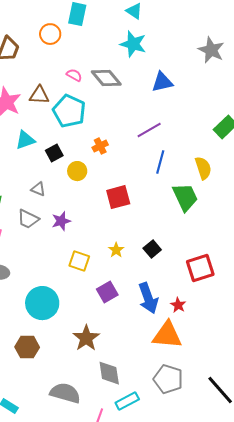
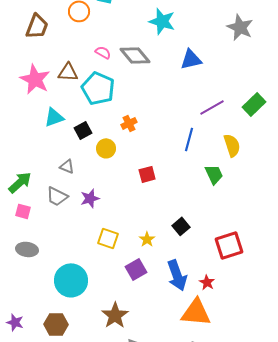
purple line: (149, 130) -> (212, 107), moved
red square: (118, 197) -> (147, 174), size x0.7
green trapezoid: (185, 197) -> (214, 174), size x0.7
yellow star: (116, 250) -> (147, 239), moved

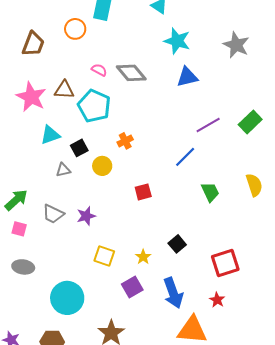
cyan star: (162, 21) -> (177, 41), moved
blue line: (189, 139) -> (185, 157), turned 30
yellow semicircle: (232, 145) -> (254, 185), moved
gray triangle: (67, 166) -> (63, 170), moved, turned -35
red star: (207, 282) -> (217, 300), moved

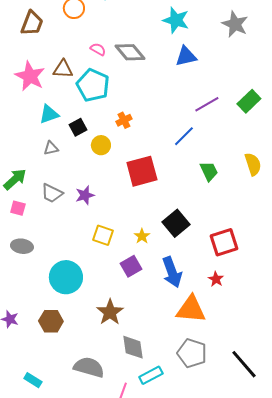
gray triangle: (63, 170) -> (51, 148), moved
red square: (143, 192) -> (142, 171), size x1.8
black square: (177, 244) -> (176, 223), size x1.5

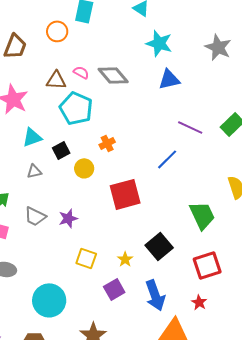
brown triangle: (63, 69) -> (56, 80), moved
purple line: (207, 104) -> (190, 127), turned 55
green trapezoid: (209, 171) -> (202, 215), moved, size x1.4

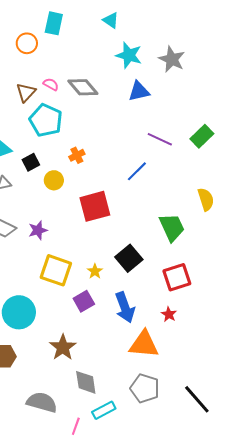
gray star: (218, 47) -> (172, 59), moved
brown triangle: (56, 80) -> (26, 92), turned -50
yellow square: (86, 258) -> (56, 270), size x1.5

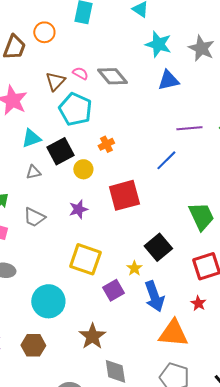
orange circle: (27, 43) -> (44, 32), moved
purple line: (160, 139) -> (189, 128), turned -30
black square: (31, 162) -> (60, 151), size x1.5
purple star: (38, 230) -> (78, 209), moved
yellow star: (95, 271) -> (134, 268), moved

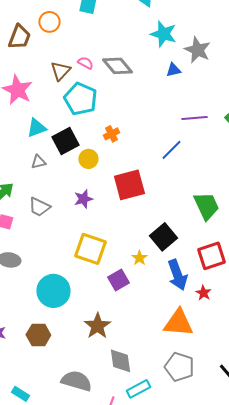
gray star: (201, 48) -> (197, 50), moved
blue triangle: (168, 80) -> (173, 70), size x0.7
blue arrow: (154, 296) -> (177, 275), moved

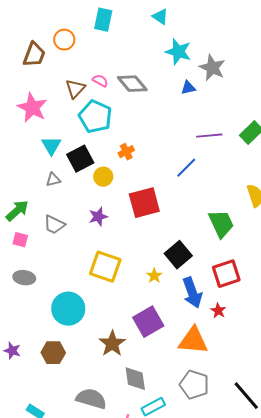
cyan triangle: (36, 128) -> (51, 146), turned -40
purple square: (118, 280) -> (148, 322), moved, size x1.4

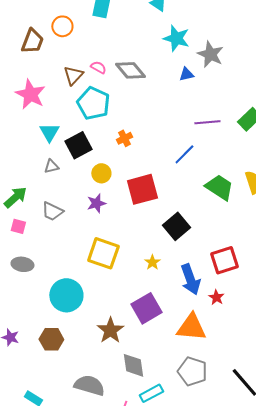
yellow circle: (103, 177) -> (101, 173), moved
green trapezoid: (221, 224) -> (219, 187), moved, turned -32
black square: (178, 255) -> (176, 226), moved

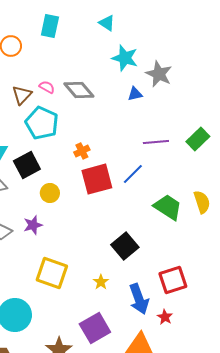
orange cross: (124, 138) -> (82, 151), moved
red square: (142, 189) -> (97, 179), moved
purple star: (96, 203) -> (33, 225), moved

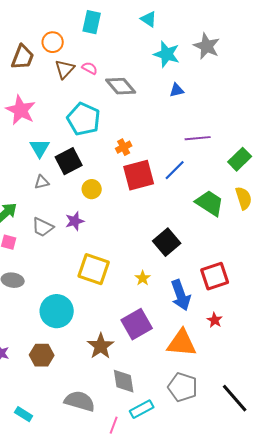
gray star: (159, 74) -> (207, 46), moved
pink semicircle: (47, 87) -> (90, 68), moved
brown triangle: (22, 95) -> (65, 69), moved
green rectangle: (198, 139) -> (240, 159), moved
red star: (165, 317) -> (215, 320), moved

